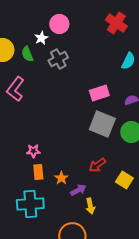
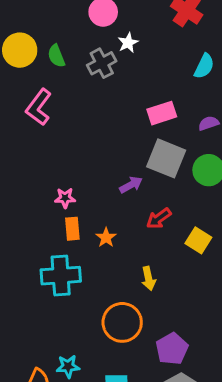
white star: (41, 38) -> (128, 43), moved
purple arrow: (78, 190) -> (131, 185), moved

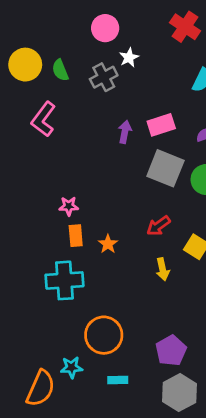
purple arrow: (131, 185) -> (125, 132), moved, turned -50
yellow arrow: (149, 278) -> (163, 269), moved
orange circle: (122, 322) -> (104, 335), moved

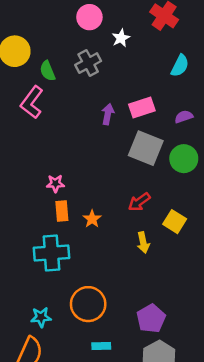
white star: (129, 58) -> (121, 38), moved
green semicircle: (60, 70) -> (48, 71), moved
cyan star: (71, 367) -> (41, 317), moved

